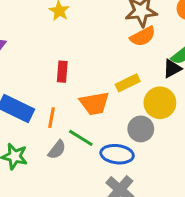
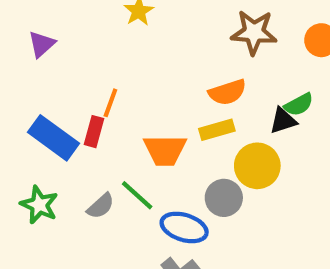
orange semicircle: (143, 36) -> (227, 92), moved
red rectangle: (62, 72) -> (94, 132), moved
orange line: (52, 118) -> (110, 103), moved

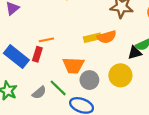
orange line: (110, 103) -> (46, 40), turned 56
yellow rectangle: (217, 130) -> (92, 38), moved
gray circle: (224, 198) -> (89, 80), moved

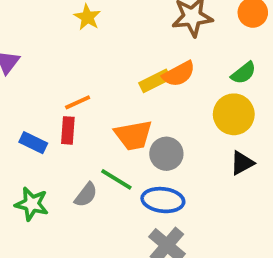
black triangle: (135, 53) -> (242, 163), moved
blue rectangle: (16, 57) -> (33, 143), size x0.6
yellow circle: (120, 75) -> (234, 114), moved

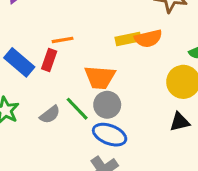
blue rectangle: (33, 143) -> (19, 62), size x1.4
gray circle: (166, 154) -> (107, 105), moved

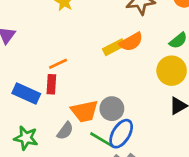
orange trapezoid: (100, 77) -> (84, 111), moved
green line: (77, 109) -> (101, 139), moved
blue ellipse: (110, 135) -> (121, 134), turned -64

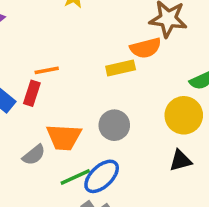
orange semicircle: (131, 42) -> (146, 48), moved
gray circle: (112, 109) -> (114, 125), moved
green line: (101, 139) -> (75, 177), turned -70

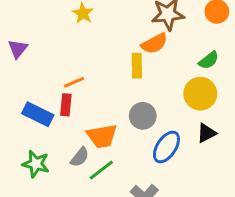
yellow rectangle: (121, 68) -> (137, 66), turned -65
blue ellipse: (102, 176) -> (166, 147), moved
green line: (75, 177) -> (101, 170), moved

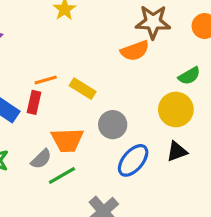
yellow rectangle: (137, 66) -> (83, 89), moved, turned -65

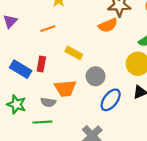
orange line: (46, 80) -> (48, 29), moved
gray semicircle: (41, 159) -> (48, 102), turned 56
green line: (62, 175) -> (42, 122), moved, turned 30

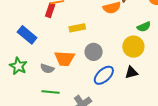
yellow rectangle: (74, 53) -> (77, 28), turned -49
red rectangle: (41, 64) -> (50, 10), moved
green line: (42, 122) -> (50, 92), moved

